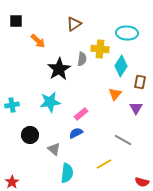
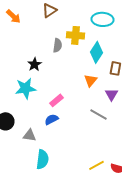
orange arrow: (38, 41) -> (13, 16), moved
black star: (59, 69) -> (34, 64), moved, size x0.6
gray line: (123, 140) -> (98, 114), moved
gray triangle: (54, 149) -> (29, 135), turned -32
yellow line: (104, 164) -> (96, 165), moved

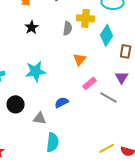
black star: (34, 64) -> (32, 27), moved
orange triangle: (90, 80) -> (80, 59), moved
pink rectangle: (56, 100) -> (90, 83), moved

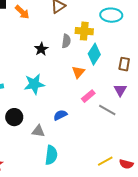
black star: (32, 27) -> (41, 49), moved
cyan diamond: (107, 35) -> (94, 54), moved

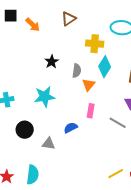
gray semicircle: (66, 41) -> (77, 71), moved
pink rectangle: (88, 96) -> (91, 111), moved, turned -40
cyan semicircle: (51, 155) -> (33, 175), moved

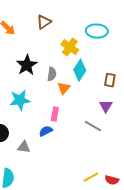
yellow cross: (95, 44) -> (70, 47), turned 30
black star: (52, 62) -> (27, 65), size x1.5
pink rectangle: (91, 111) -> (55, 114), moved

